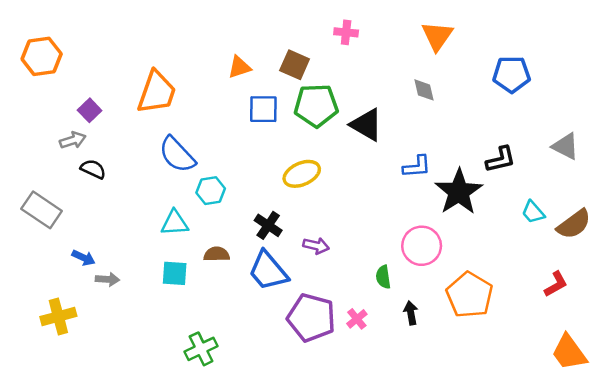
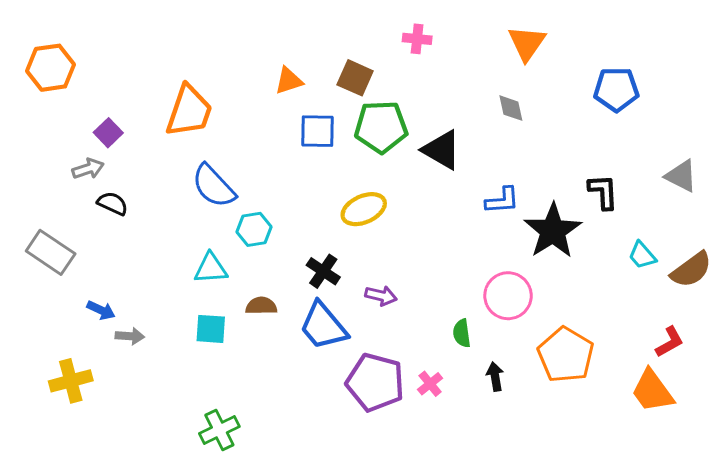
black L-shape: (501, 159) -> (603, 192), turned -80
green cross: (201, 349) -> (219, 430), moved
orange trapezoid: (569, 352) -> (652, 391), moved

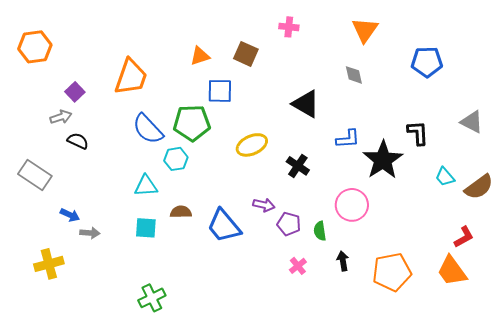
green pentagon: (381, 127) -> (192, 123), moved
black cross: (323, 271) -> (298, 166), moved
orange pentagon: (566, 355) -> (392, 272), moved, turned 30
purple pentagon: (375, 382) -> (289, 224), moved, size x0.6

